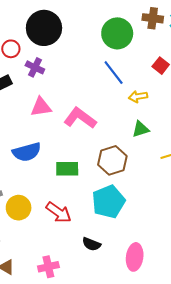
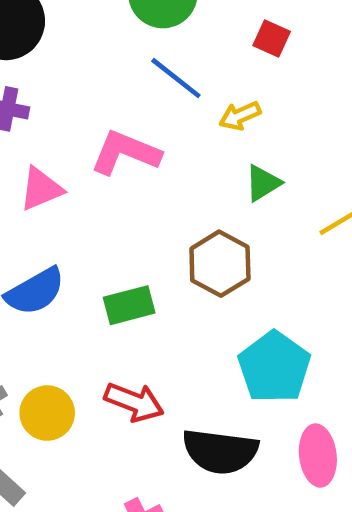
pink L-shape: (80, 118) -> (125, 153), moved
cyan pentagon: (108, 202) -> (274, 367), moved
black semicircle: (91, 244) -> (220, 451), size x1.8

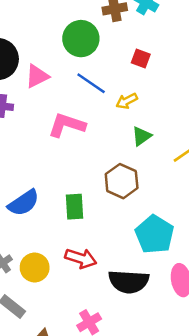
pink triangle: (41, 189) -> (37, 76), moved
green rectangle: (129, 305) -> (74, 207), turned -75

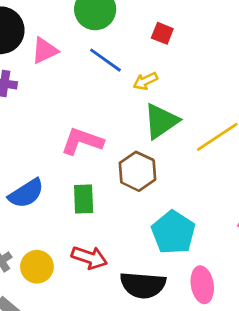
pink L-shape: (67, 125) -> (82, 141), moved
green triangle: (142, 136) -> (161, 121), size x1.6

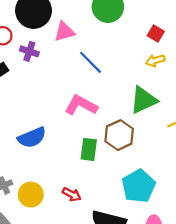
blue line: (105, 60) -> (91, 62), moved
yellow arrow: (145, 81) -> (155, 60), moved
green rectangle: (84, 199) -> (89, 149), moved
red arrow: (89, 258) -> (72, 194), size x0.7

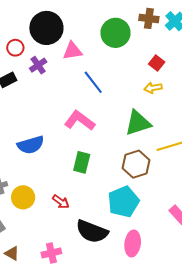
purple cross: (29, 51) -> (38, 65), turned 30
brown hexagon: (119, 135) -> (136, 164), moved

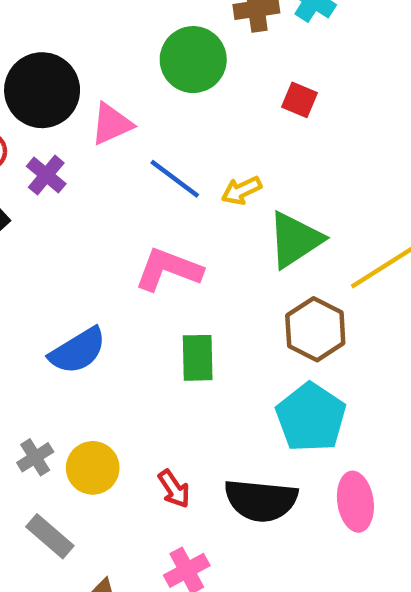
yellow arrow: (153, 88) -> (241, 190), moved
red arrow: (61, 202) -> (174, 489), moved, turned 36

